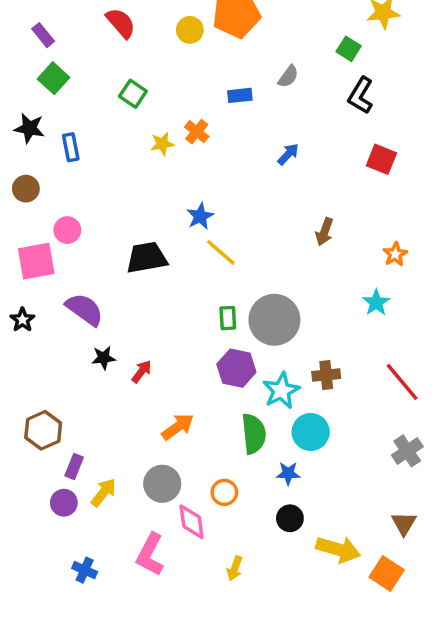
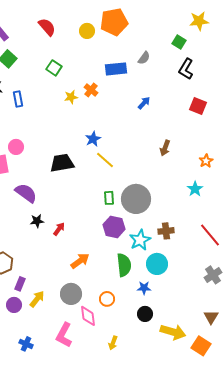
blue rectangle: (240, 95) -> (116, 69), size x1.5

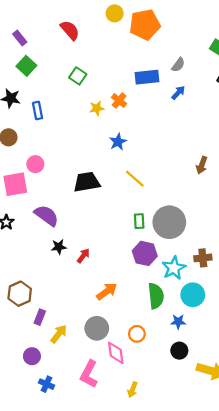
yellow circle: (87, 31) -> (115, 13), moved
blue arrow: (144, 103) -> (178, 93), moved
blue star: (93, 139) -> (118, 142), moved
purple circle: (14, 305) -> (32, 356), moved
yellow arrow: (113, 343) -> (132, 390), moved

